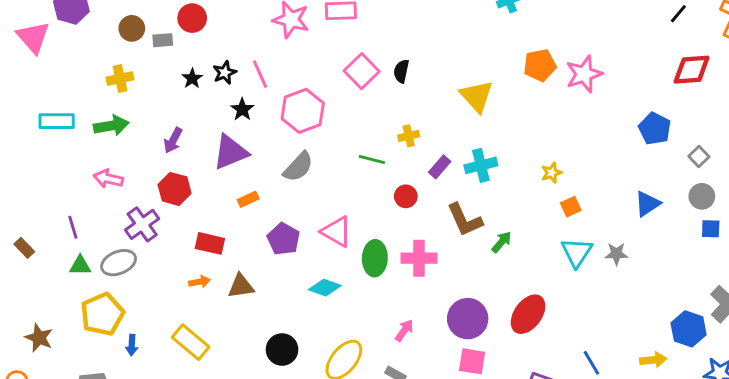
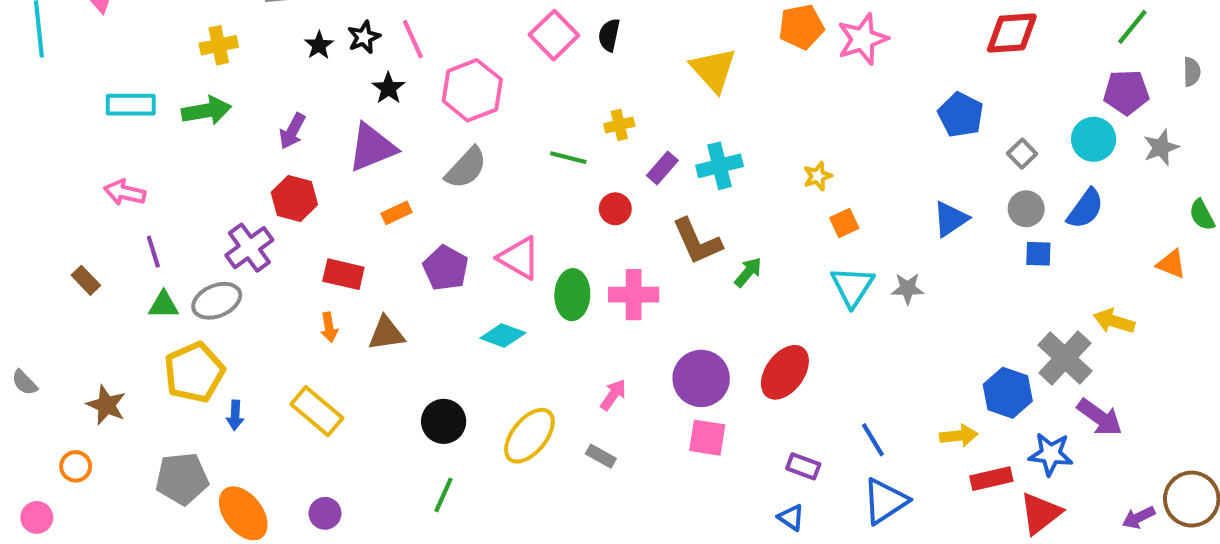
pink arrow: (108, 179) -> (125, 192), moved
orange arrow: (200, 282) -> (329, 327), turned 90

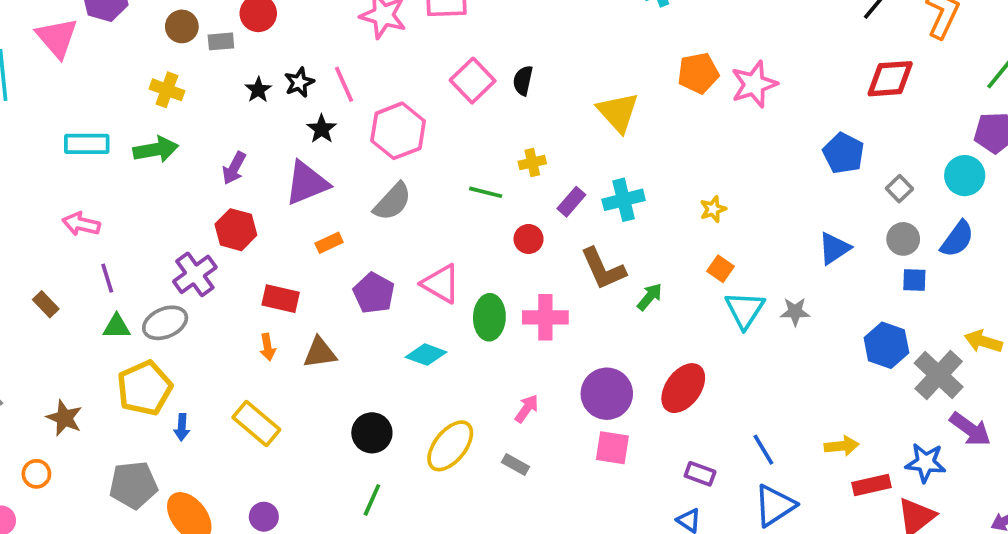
yellow cross: (219, 45) -> (167, 90), turned 32
orange square: (844, 223) -> (721, 269), moved, turned -30
blue hexagon: (1008, 393) -> (886, 345), moved

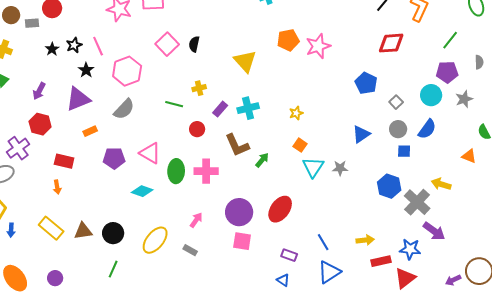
purple pentagon: (374, 293) -> (114, 158), turned -30
brown triangle: (320, 353) -> (83, 231), moved

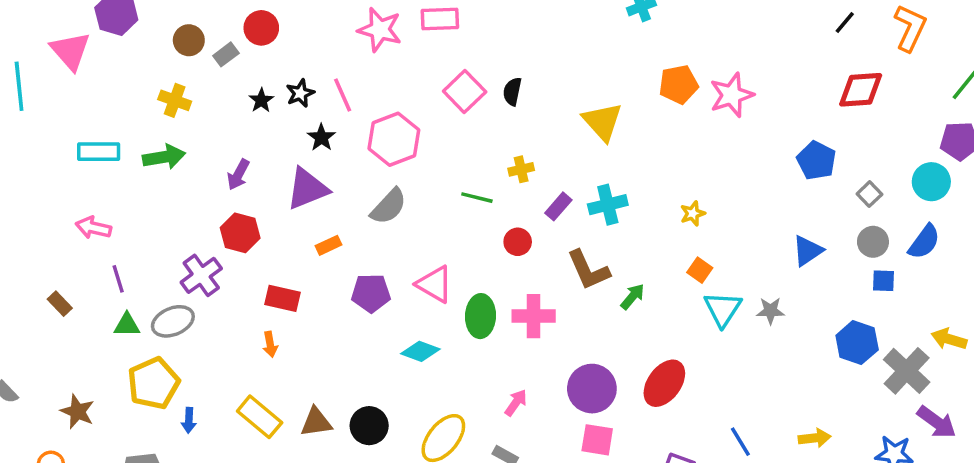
gray rectangle: (32, 23) -> (226, 54), turned -32

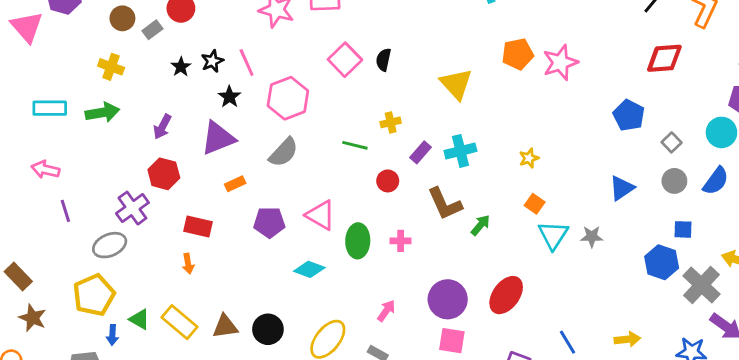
blue square: (884, 281) -> (683, 229), moved
brown rectangle: (60, 304) -> (18, 276), moved, size x1.4
pink cross: (534, 316) -> (401, 241), size x0.6
green triangle: (127, 325) -> (140, 319), moved, turned 30
blue arrow: (189, 420) -> (112, 335), moved

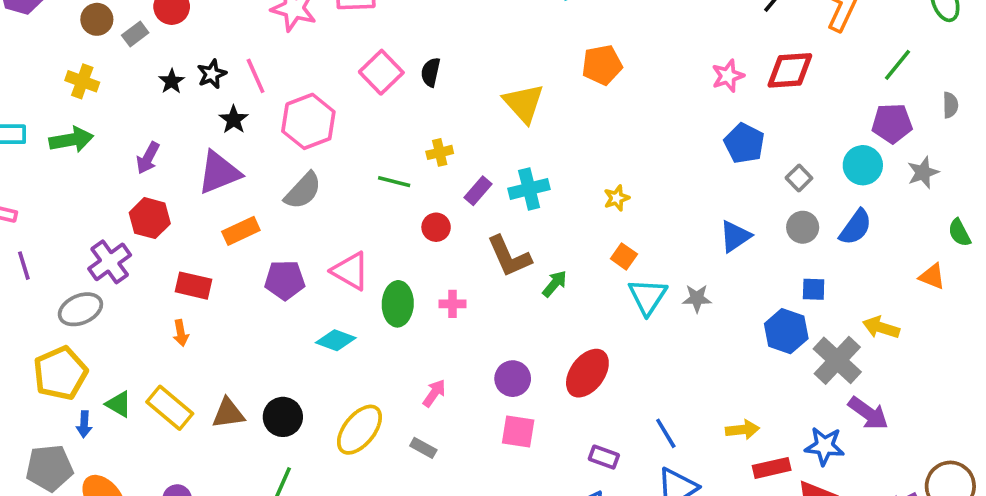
pink star: (560, 63) -> (728, 76), moved, size x0.7
orange rectangle: (235, 184) -> (241, 231), size x1.4
purple circle: (448, 299) -> (513, 379), size x0.7

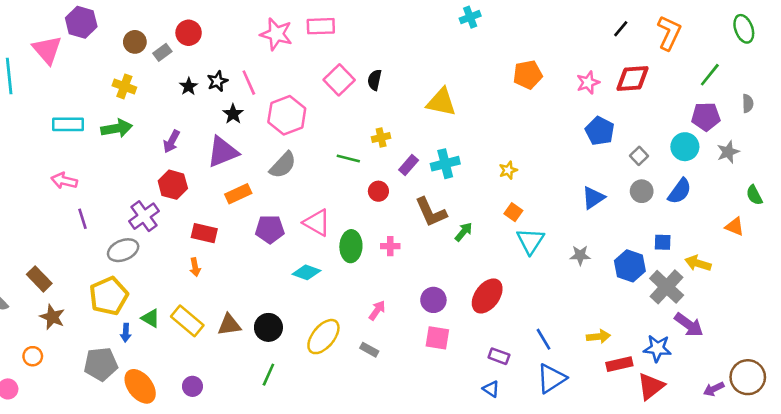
orange pentagon: (602, 65) -> (528, 75), moved
yellow triangle: (524, 103) -> (441, 102), turned -36
blue square: (814, 289) -> (663, 242), moved
gray star: (697, 298) -> (580, 255), moved

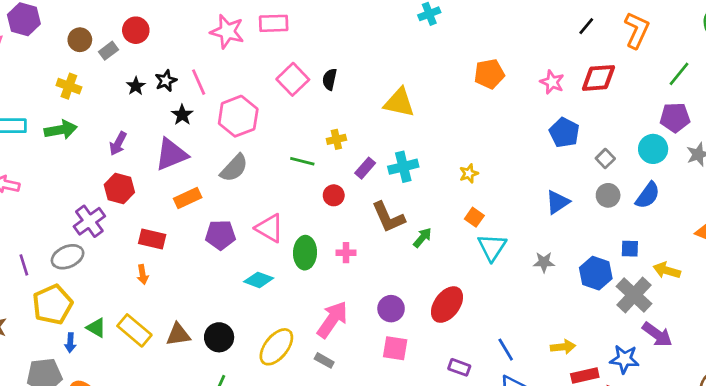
pink star: (588, 83) -> (552, 82), turned -30
purple line: (82, 219) -> (24, 265), moved
pink arrow: (377, 310) -> (332, 320), size x1.8

